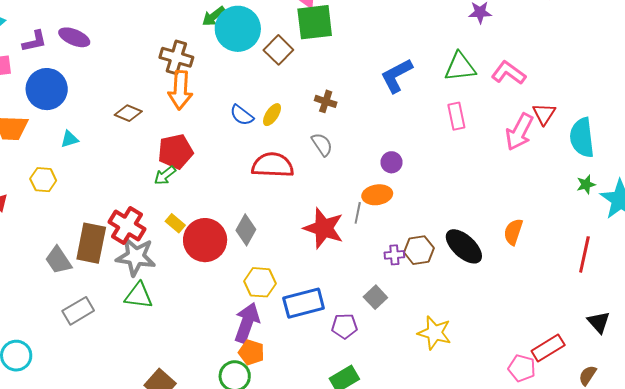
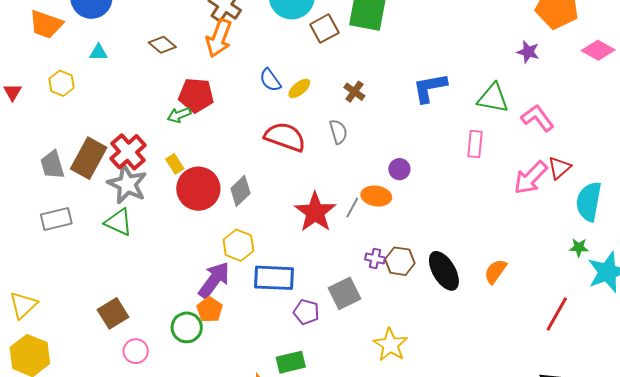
gray square: (375, 297) -> (344, 293), size x1.4

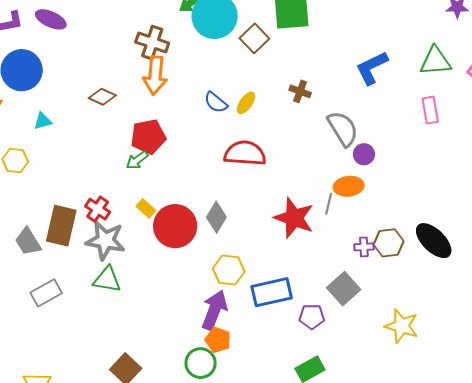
gray semicircle: (338, 132) -> (343, 129), moved, size x1.5
red cross: (128, 152) -> (98, 209), size x0.7

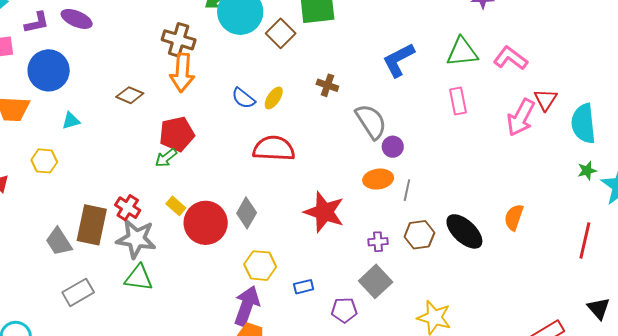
gray line: (329, 204) -> (407, 190), moved
purple cross: (364, 247) -> (378, 242), moved
blue rectangle: (272, 292) -> (304, 287), size x0.5

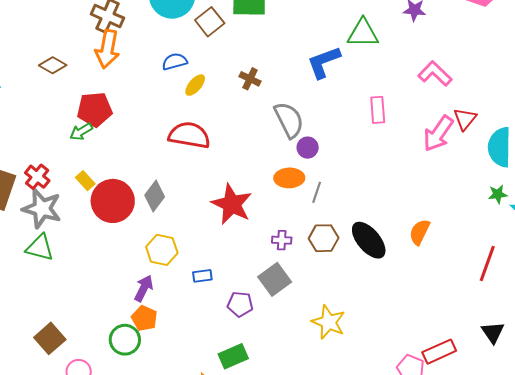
green triangle: (462, 52) -> (363, 33), moved
blue semicircle: (243, 98) -> (175, 62), moved, turned 120
purple arrow: (247, 306) -> (144, 288), size x0.7

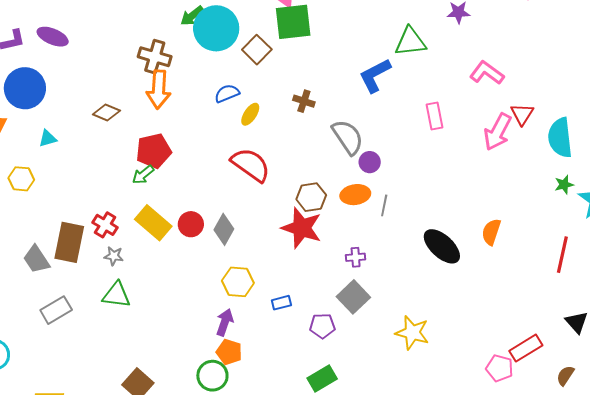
red semicircle: (189, 135) -> (251, 165), turned 33
yellow rectangle: (85, 181) -> (153, 223), size x1.8
red circle: (113, 201) -> (191, 224), moved, size x0.6
gray star: (42, 209) -> (114, 256), size x0.5
brown hexagon: (324, 238) -> (311, 197), moved

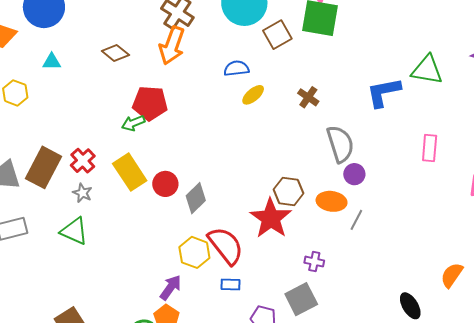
red semicircle: (251, 165) -> (226, 246), moved
black ellipse: (442, 246) -> (410, 306), moved, size x0.7

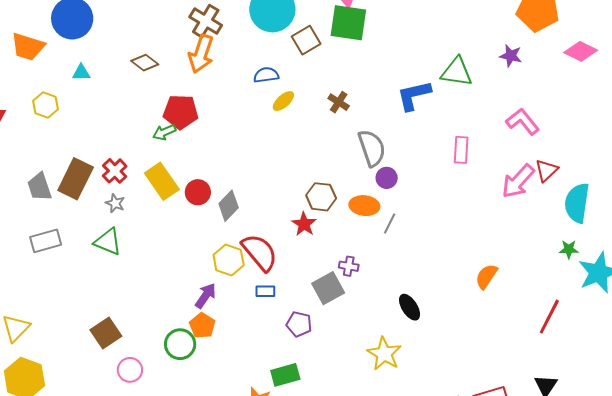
red star: (271, 218) -> (304, 224), size x0.6
gray square: (301, 299) -> (328, 288), moved
black ellipse: (410, 306) -> (410, 307), moved

